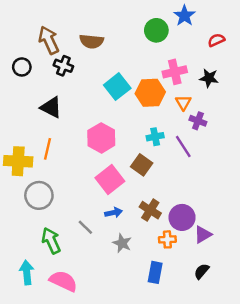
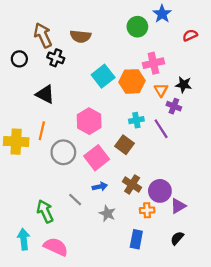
black star: (209, 78) -> (184, 85), moved
gray circle: (39, 195) -> (63, 152), moved

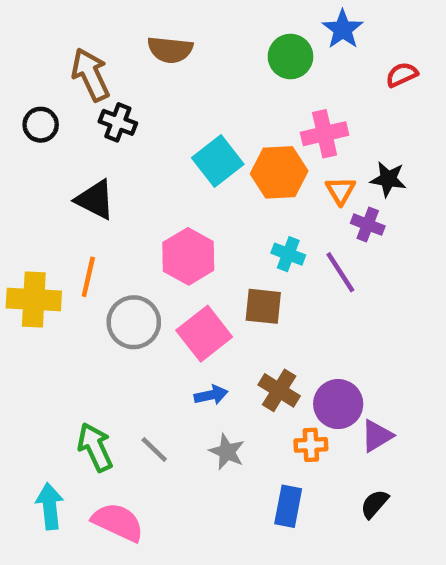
brown semicircle: (81, 36) -> (170, 50), moved
cyan cross: (136, 120) -> (288, 254), turned 32
brown square: (125, 145) -> (263, 306), turned -30
gray line: (75, 200) -> (154, 449), moved

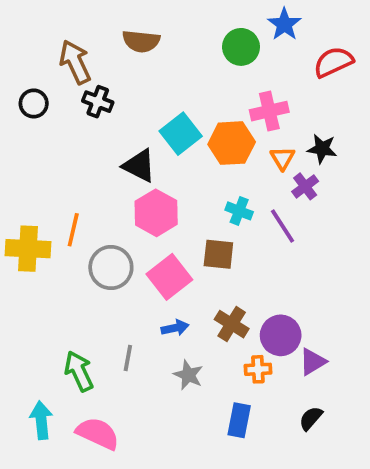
red semicircle: (402, 75) -> (333, 62), size x1.5
black triangle: (95, 200) -> (139, 166), moved
purple cross: (368, 225) -> (305, 186), turned 32
gray line: (154, 449) -> (128, 358), moved, turned 56

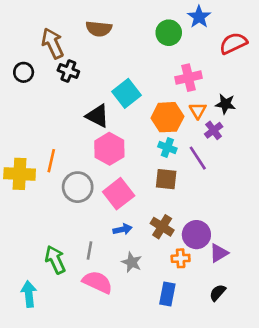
orange hexagon: (232, 143) -> (167, 117), moved
brown square: (218, 254) -> (166, 179), moved
pink semicircle: (98, 433) -> (97, 282), moved

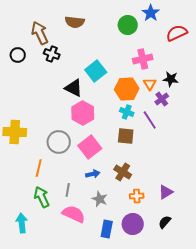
orange line: (51, 161) -> (39, 168), moved
purple circle: (196, 235) -> (133, 224), moved
blue rectangle: (167, 294) -> (107, 229), moved

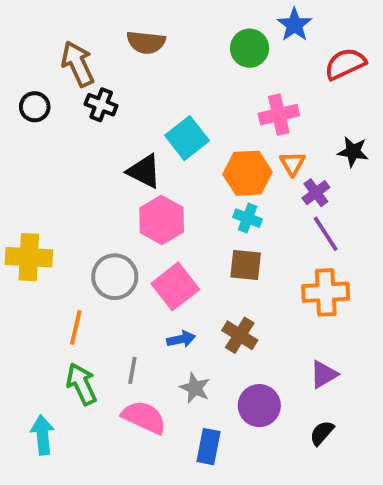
black star: (171, 79) -> (353, 152), moved
purple line: (150, 120) -> (326, 234), moved
orange cross: (137, 196) -> (326, 292), moved, size x1.6
purple circle: (133, 224) -> (259, 406), moved

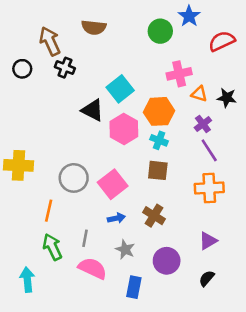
orange triangle: (292, 163) -> (199, 94), moved, turned -42
pink hexagon: (162, 220) -> (124, 129), moved

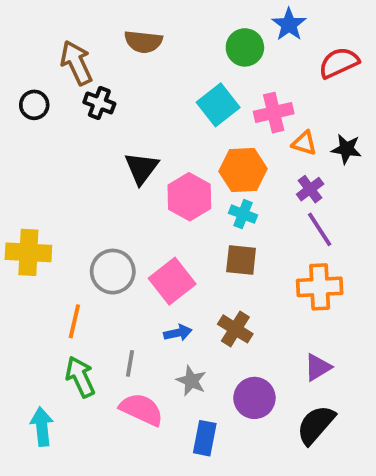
cyan square: (120, 89) -> (218, 105), moved
black triangle: (93, 110) -> (141, 168), turned 40
black semicircle: (207, 278) -> (316, 425), size x1.6

